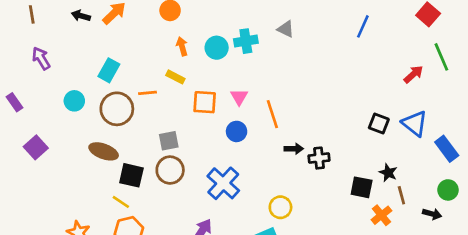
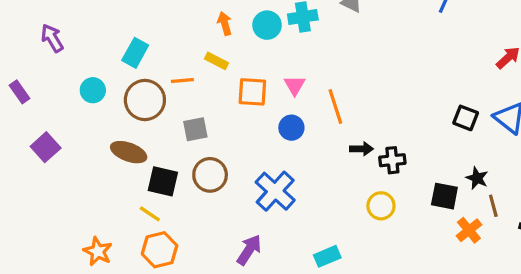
gray square: (169, 141) -> (195, 129), moved
yellow circle: (280, 207) -> (381, 206), moved

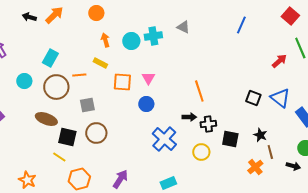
orange line: (335, 107) -> (199, 91), moved
blue cross: (275, 191) -> (164, 139), moved
black square: (444, 196) -> (230, 139), moved
orange hexagon: (160, 250) -> (79, 179), moved

